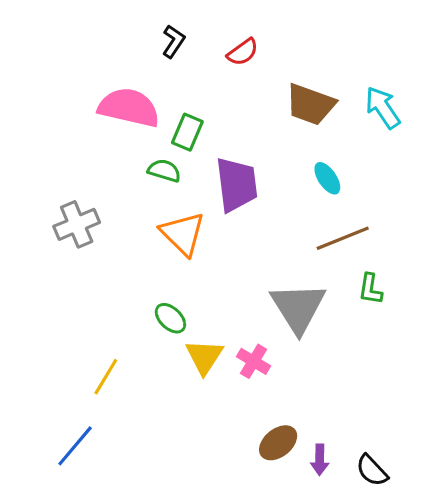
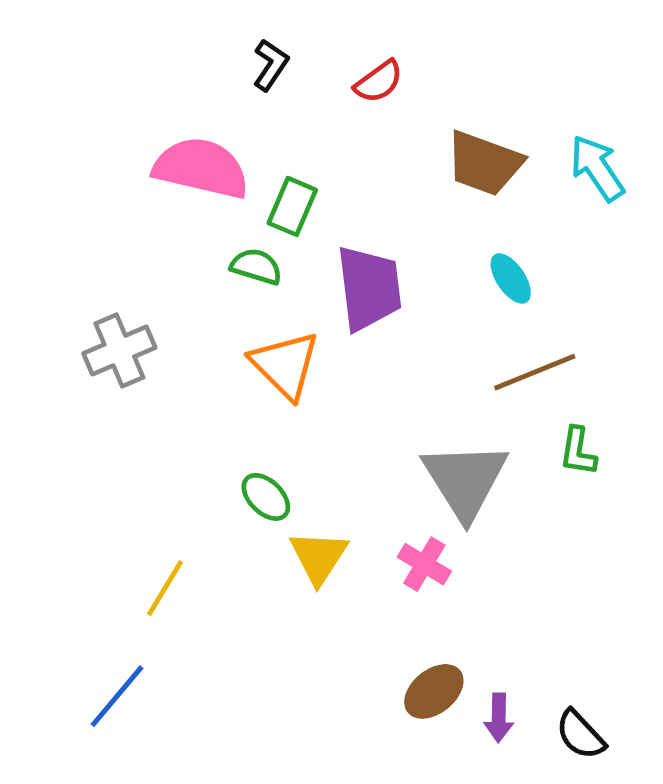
pink cross: (253, 361) -> (424, 564), moved

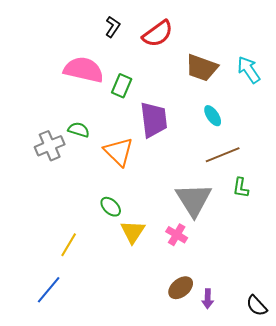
red semicircle: (379, 82) -> (158, 34), size x1.5
green semicircle: (256, 266) -> (79, 130), moved
black semicircle: (580, 735) -> (257, 306), moved

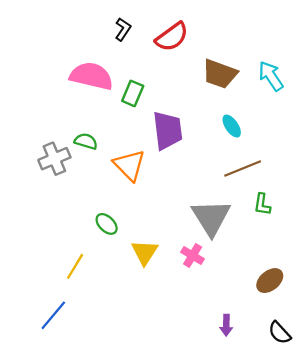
green ellipse: (111, 207) -> (107, 224), moved
brown ellipse: (181, 288) -> (270, 281), moved

